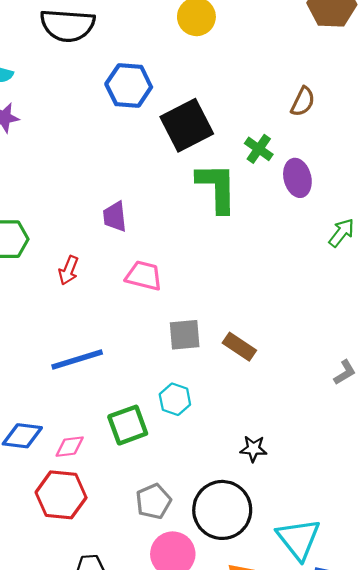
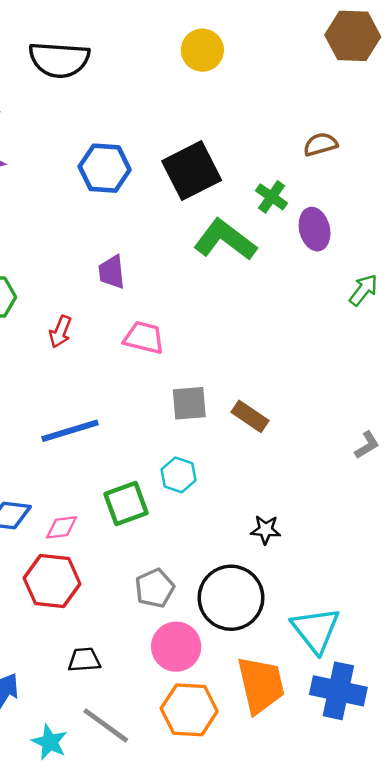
blue hexagon: (129, 85) -> (105, 168), moved
brown semicircle: (303, 102) -> (320, 144), turned -132
green L-shape: (217, 188) -> (225, 240), turned -52

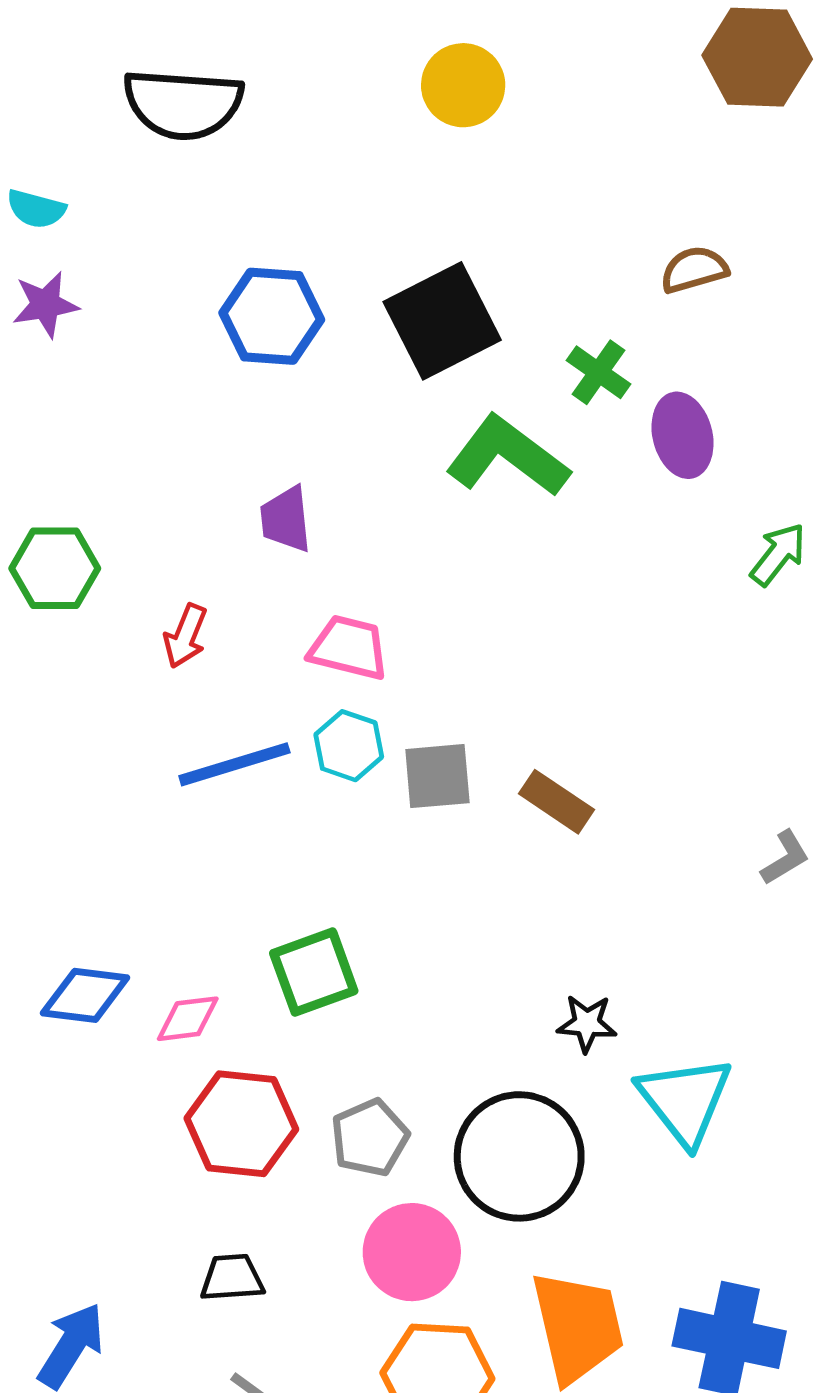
blue line: (70, 431) -> (234, 764), moved
cyan hexagon: (179, 475) -> (349, 746), moved
red hexagon: (52, 581) -> (241, 1124), moved
cyan triangle: (316, 630) -> (685, 1100), moved

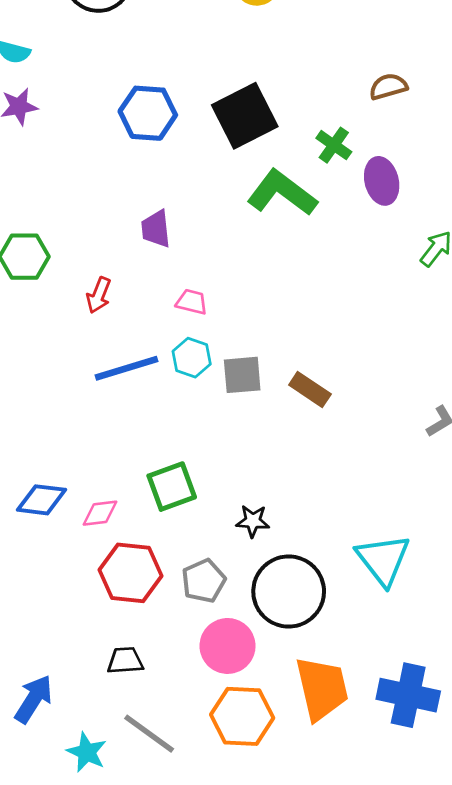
pink trapezoid: (349, 648) -> (192, 302), size x0.7
black star: (587, 1023) -> (253, 521), moved

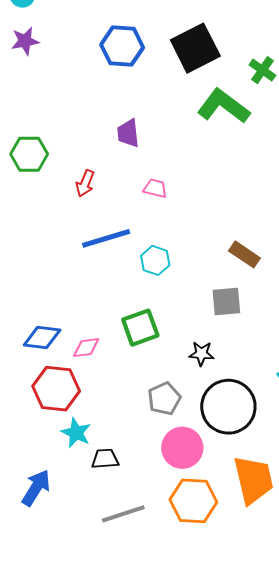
cyan hexagon: (192, 358) -> (155, 260), moved
gray square: (242, 375) -> (226, 301), moved
red hexagon: (131, 573) -> (56, 389), moved
gray line: (149, 734) -> (123, 514), turned -54
cyan star: (87, 752) -> (76, 433), moved

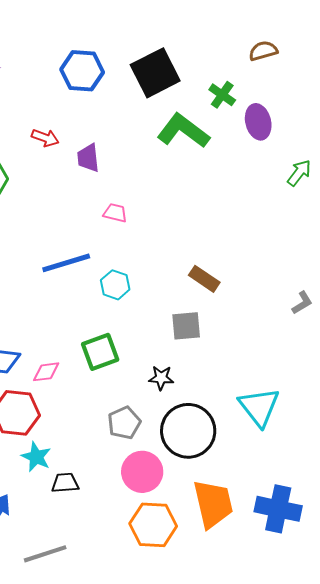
red arrow: (85, 183) -> (45, 138), moved, turned -92
gray line: (123, 514) -> (45, 554), moved

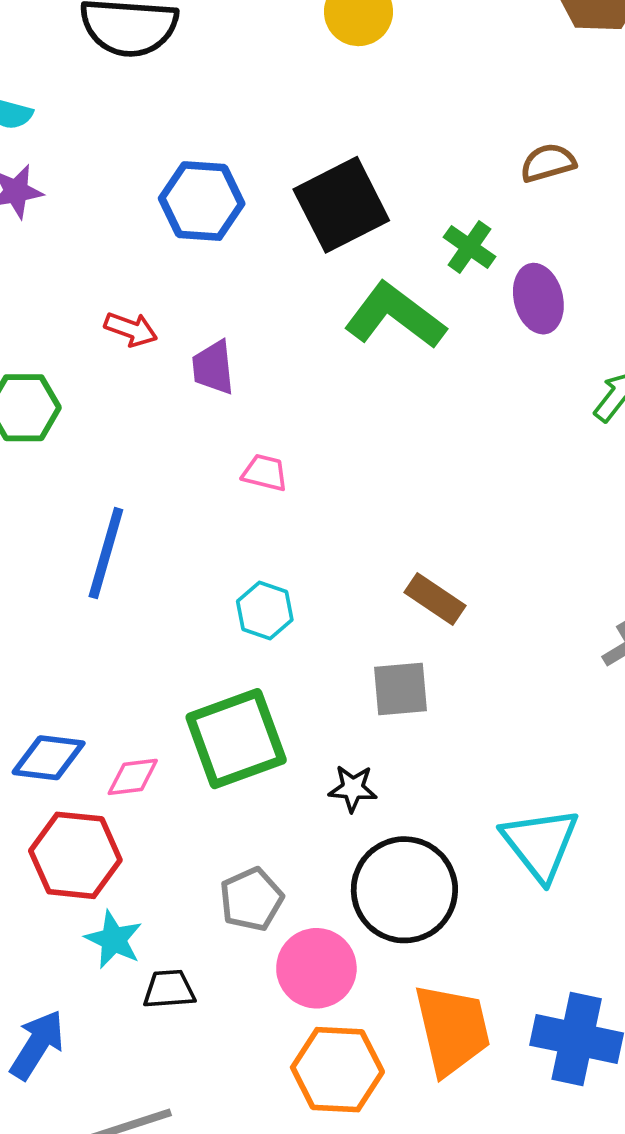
blue line: (66, 263) -> (106, 553), moved, turned -57
green square: (100, 352) -> (236, 739), size x1.4
gray pentagon: (124, 423) -> (251, 899), moved

